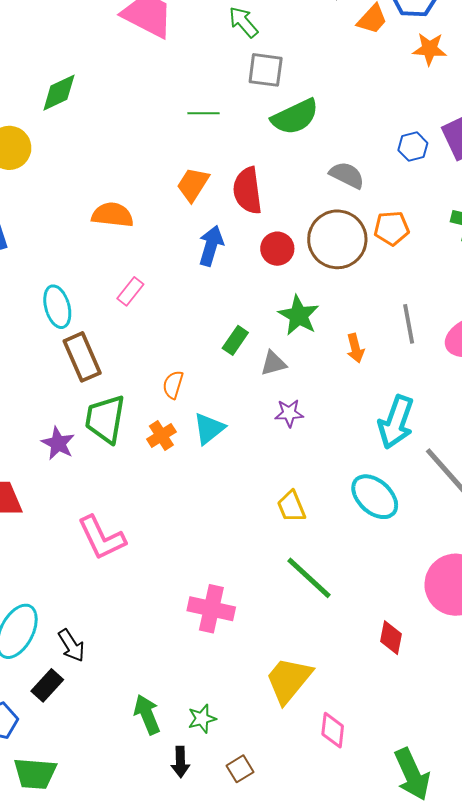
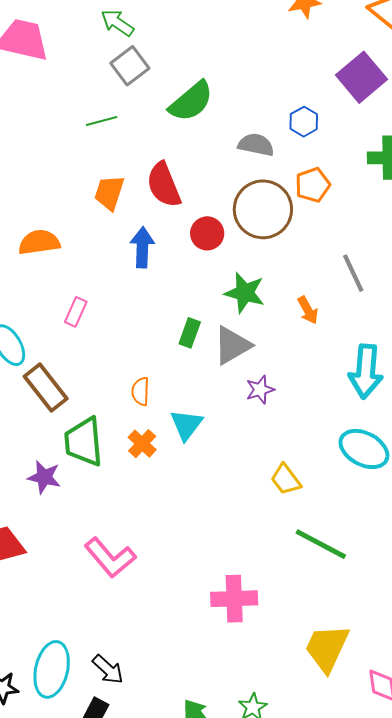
gray square: (266, 70) -> (130, 66), moved, turned -30
blue hexagon: (413, 147) -> (304, 122), moved
gray triangle: (273, 363) -> (232, 345), size x1.5

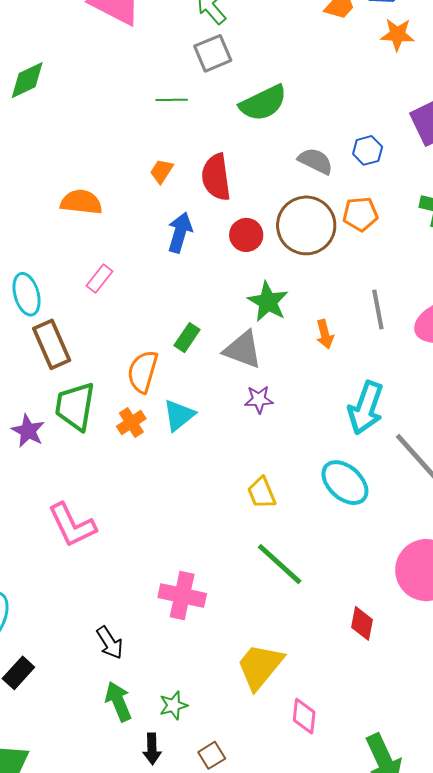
orange trapezoid: (109, 193) -> (161, 171), size x0.7
green rectangle: (190, 333) -> (187, 338), moved
gray triangle: (232, 345) -> (243, 350), turned 36
orange semicircle: (141, 391) -> (143, 372), size x1.5
black arrow: (108, 669) -> (110, 643), moved

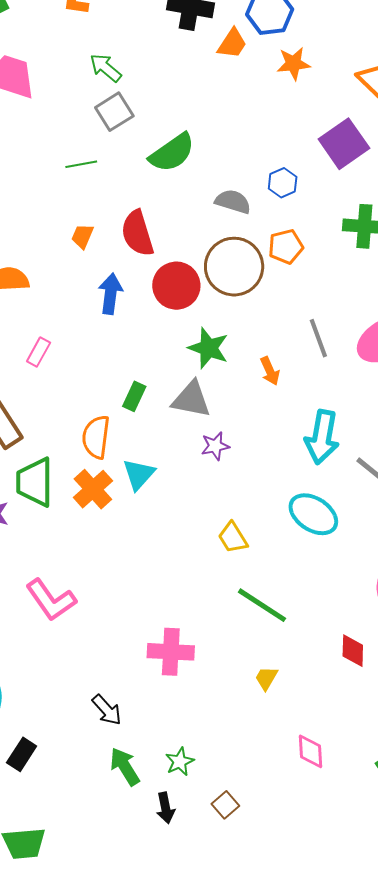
red circle: (246, 235) -> (176, 286), size x1.4
orange cross: (131, 422) -> (93, 489), size x1.4
yellow trapezoid: (260, 666) -> (266, 678), moved, size x0.5

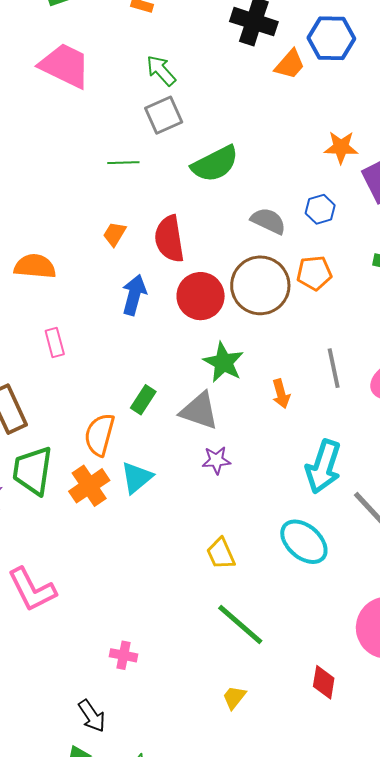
orange star: (294, 64) -> (341, 147), moved
pink rectangle: (39, 352) -> (55, 342), turned -52
pink cross: (171, 652) -> (124, 655), moved, size x0.6
black arrow: (107, 710) -> (92, 716), moved

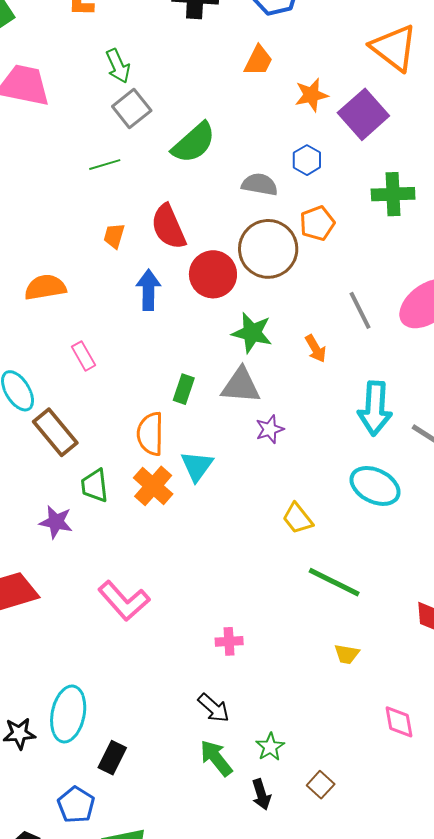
orange trapezoid: (290, 64) -> (258, 61), moved
green arrow: (161, 70) -> (118, 66), turned -148
green trapezoid: (33, 471) -> (95, 486), size x0.7
yellow trapezoid: (234, 697) -> (347, 654), turned -104

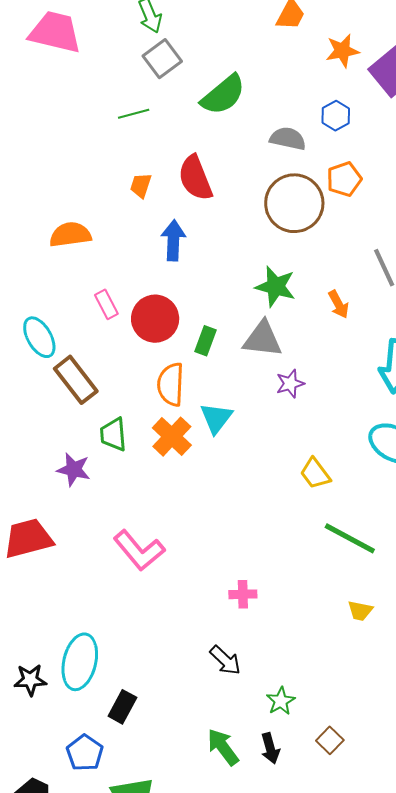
red circle: (213, 274) -> (155, 319), moved
green arrow: (216, 758) -> (223, 747), moved

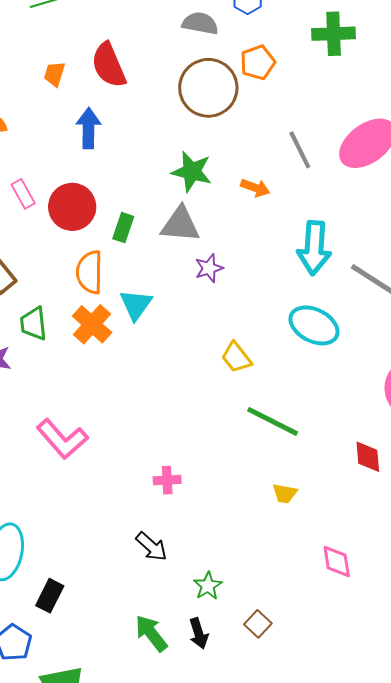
orange arrow: (339, 304) -> (255, 188), turned -40

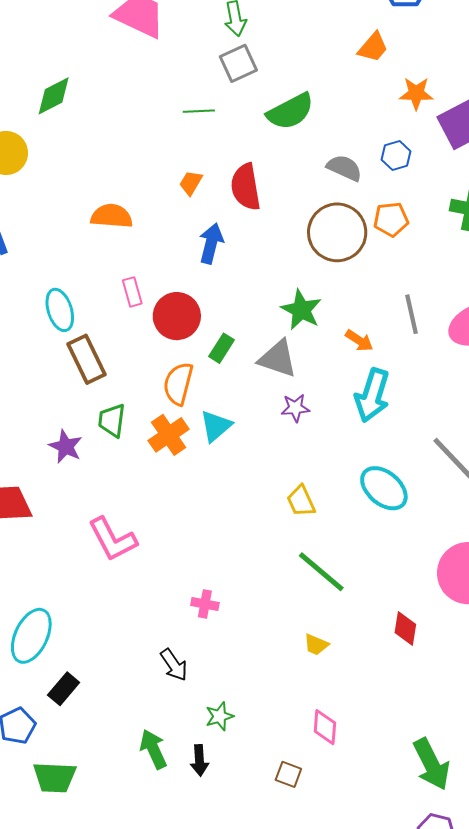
cyan arrow: (314, 248) -> (372, 395), moved
pink diamond: (337, 561) -> (325, 727), moved
brown square: (258, 624) -> (288, 774), moved, turned -36

